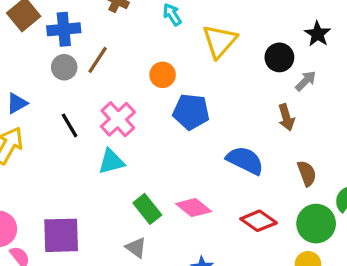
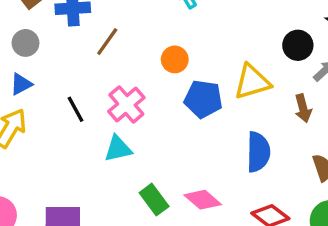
yellow triangle: (220, 41) -> (252, 82), moved, turned 30
gray circle: (64, 67) -> (26, 43), moved
blue semicircle: (245, 160) -> (258, 152), turned 63

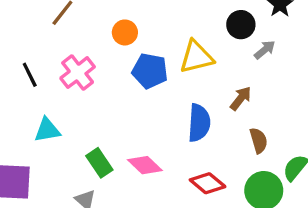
brown arrow: (303, 108) -> (241, 98), moved, turned -130
cyan triangle: (118, 149) -> (47, 130), moved

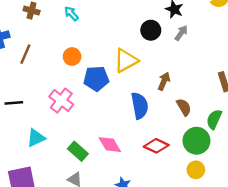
gray arrow: (265, 50) -> (181, 33), moved
pink cross: (78, 73) -> (61, 101), moved
black line: (30, 75) -> (14, 103), turned -54
pink diamond: (145, 165) -> (110, 145), turned 30

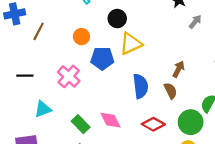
black circle: (151, 30) -> (117, 19), moved
gray arrow: (181, 33) -> (195, 22), moved
brown arrow: (164, 81) -> (178, 69), moved
brown semicircle: (184, 107) -> (170, 91), moved

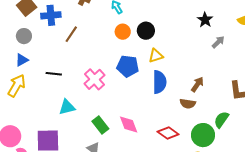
orange circle: (81, 37) -> (123, 32), moved
yellow triangle: (131, 44) -> (156, 56), size x0.7
blue semicircle: (140, 86) -> (159, 82), moved
brown semicircle: (170, 91) -> (188, 104), turned 119

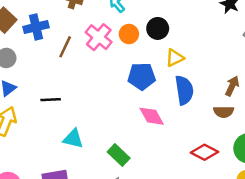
pink cross: (94, 79) -> (99, 37), moved
cyan triangle: (67, 107) -> (73, 139), turned 36
pink diamond: (129, 125) -> (152, 116), moved

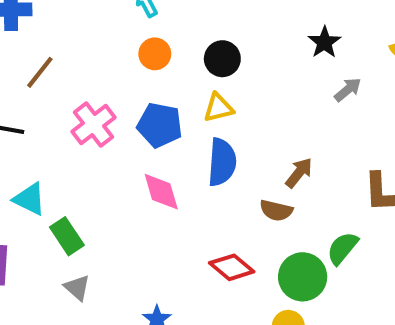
black circle: (158, 28) -> (222, 59), moved
pink cross: (99, 37) -> (94, 125), moved
brown line: (65, 47) -> (40, 72), moved
green rectangle: (119, 155) -> (67, 236), moved

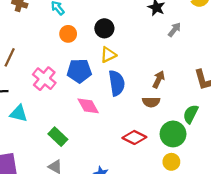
cyan triangle: (30, 199) -> (19, 113), moved
green rectangle: (67, 236) -> (58, 137), moved

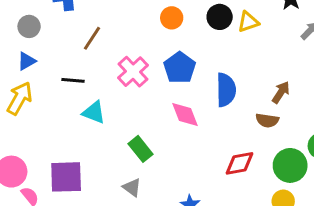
yellow triangle: (108, 55) -> (248, 22), moved
blue pentagon: (79, 71) -> (180, 68), turned 30
red diamond: (134, 137) -> (240, 163), turned -45

